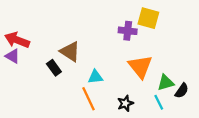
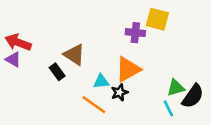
orange triangle: (140, 67) -> (128, 69), moved, turned 40
black semicircle: (182, 91) -> (193, 96), size x1.5
orange line: (88, 99) -> (94, 105), turned -30
black star: (125, 103) -> (119, 92), moved

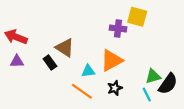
purple triangle: (13, 59) -> (17, 61), moved, turned -32
black star: (119, 92) -> (115, 88), moved

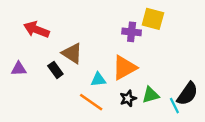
red arrow: (16, 37) -> (36, 30), moved
green triangle: (153, 76) -> (151, 95), moved
cyan line: (147, 94) -> (174, 106), moved

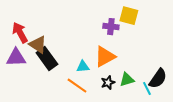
red arrow: (36, 30) -> (20, 33), moved, turned 40
brown triangle: (72, 53) -> (38, 45), moved
purple triangle: (19, 69) -> (16, 58), size x1.5
black rectangle: (55, 70) -> (47, 59), size x1.6

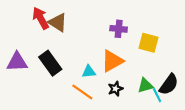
yellow square: (129, 16) -> (149, 43), moved
red arrow: (20, 33) -> (41, 18), moved
brown triangle: (38, 45) -> (58, 22), moved
green triangle: (127, 80) -> (145, 85), moved

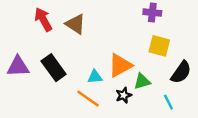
brown triangle: (58, 22) -> (75, 24), moved
purple cross: (119, 29) -> (152, 13), moved
black semicircle: (169, 84) -> (181, 72), moved
green triangle: (145, 85) -> (142, 81), moved

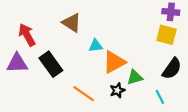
purple cross: (152, 13) -> (171, 12), moved
red arrow: (43, 19) -> (27, 35), moved
yellow square: (159, 46) -> (166, 35), moved
cyan triangle: (95, 77) -> (96, 46), moved

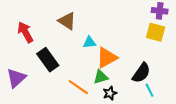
purple triangle: (17, 63) -> (16, 78), moved, turned -40
black semicircle: (172, 69) -> (141, 73), moved
green triangle: (135, 77) -> (101, 77), moved
black star: (117, 90) -> (110, 93), moved

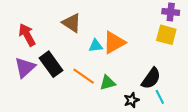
orange triangle: (107, 58) -> (114, 42), moved
purple triangle: (16, 78) -> (25, 67), moved
orange line: (78, 87) -> (84, 76), moved
black star: (110, 93) -> (131, 100), moved

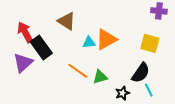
yellow square: (166, 35) -> (150, 43), moved
black rectangle: (51, 64) -> (41, 47), moved

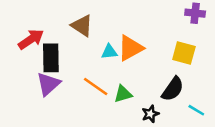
red arrow: (25, 32) -> (31, 39), turned 85
black rectangle: (41, 47) -> (51, 58), turned 35
purple triangle: (23, 63) -> (48, 84), moved
cyan line: (149, 90) -> (196, 110), moved, turned -32

